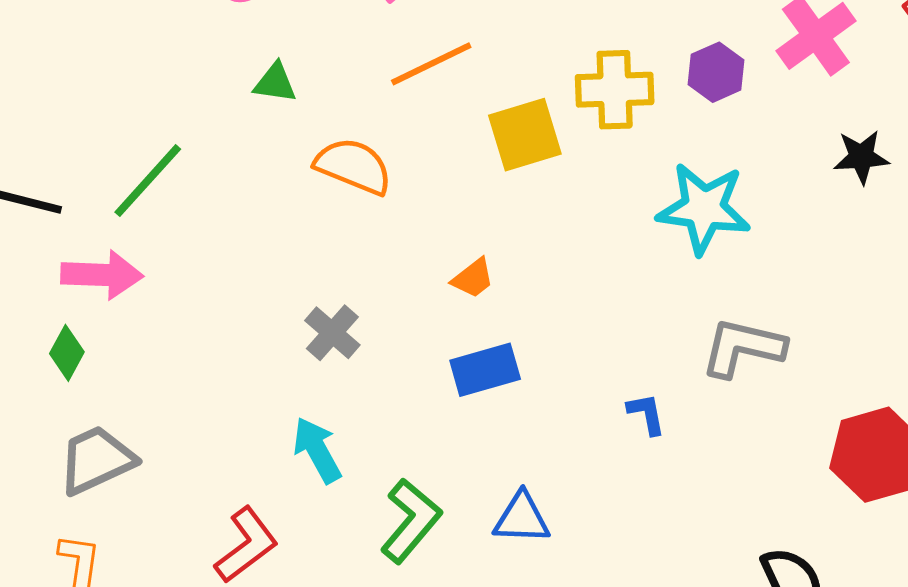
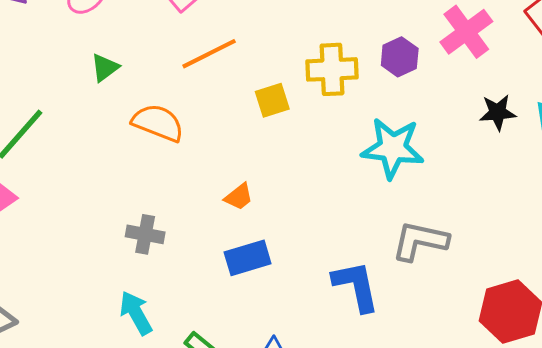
green triangle: (275, 83) -> (105, 68), turned -44
yellow square: (525, 135) -> (272, 100), size x0.7
gray cross: (332, 333) -> (145, 234), turned -30
blue L-shape: (647, 414) -> (356, 286), size x1.8

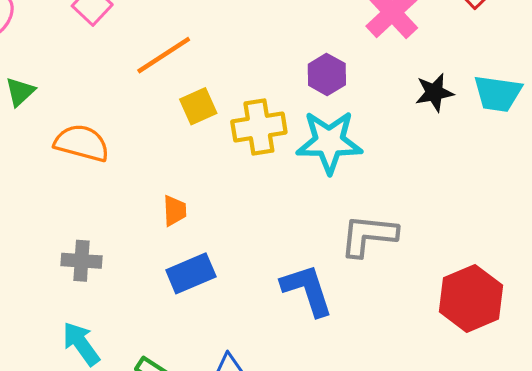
orange line: (209, 54) -> (164, 55), moved
purple hexagon: (400, 57) -> (327, 74), moved
yellow cross: (332, 69) -> (259, 127), moved
orange trapezoid: (239, 197) -> (175, 211), turned -48

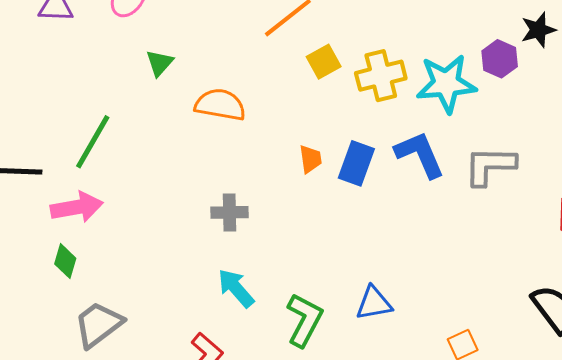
purple hexagon: (327, 74) -> (500, 59), moved
blue rectangle: (191, 273) -> (356, 163), moved, turned -42
blue L-shape: (307, 290) -> (420, 154), moved

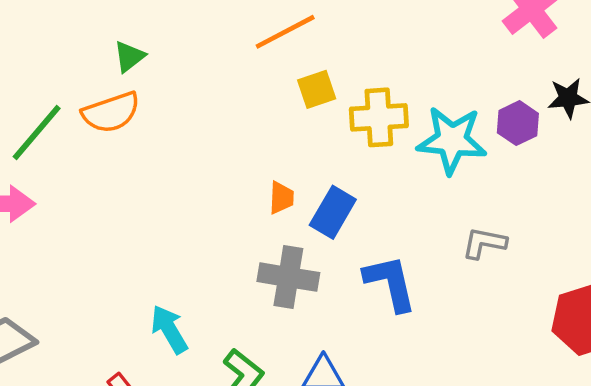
orange semicircle: (220, 105) -> (111, 112), moved, turned 141
blue L-shape: (420, 154) -> (390, 283), moved
gray L-shape: (490, 166) -> (484, 243), size x0.7
gray cross: (230, 212) -> (288, 277), moved, size x1.4

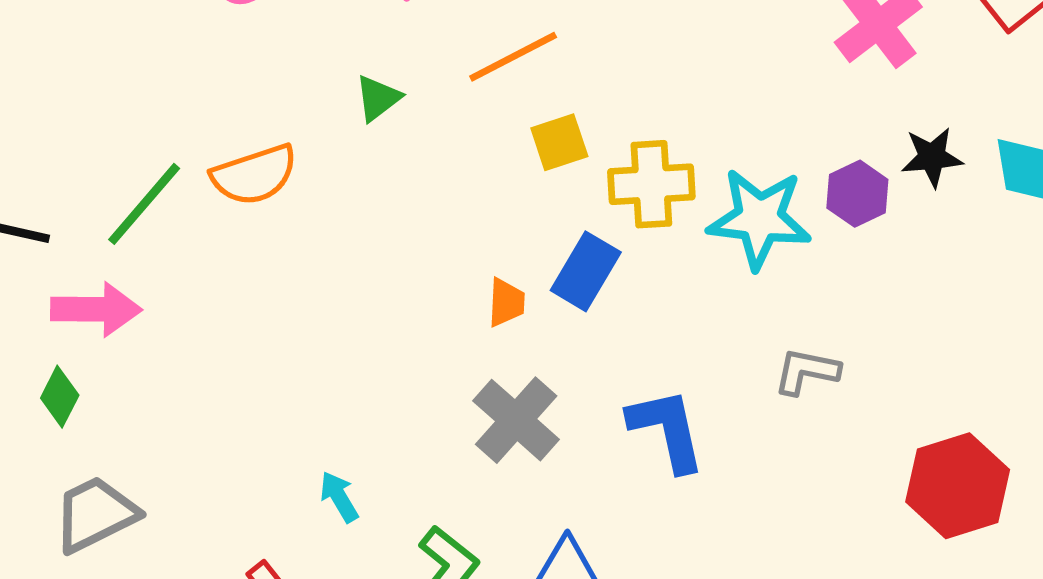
green triangle: (129, 57) -> (378, 98), moved
blue rectangle: (333, 212) -> (586, 271), moved
gray cross: (288, 277) -> (516, 420), turned 32
cyan arrow: (169, 329) -> (339, 497), size x0.7

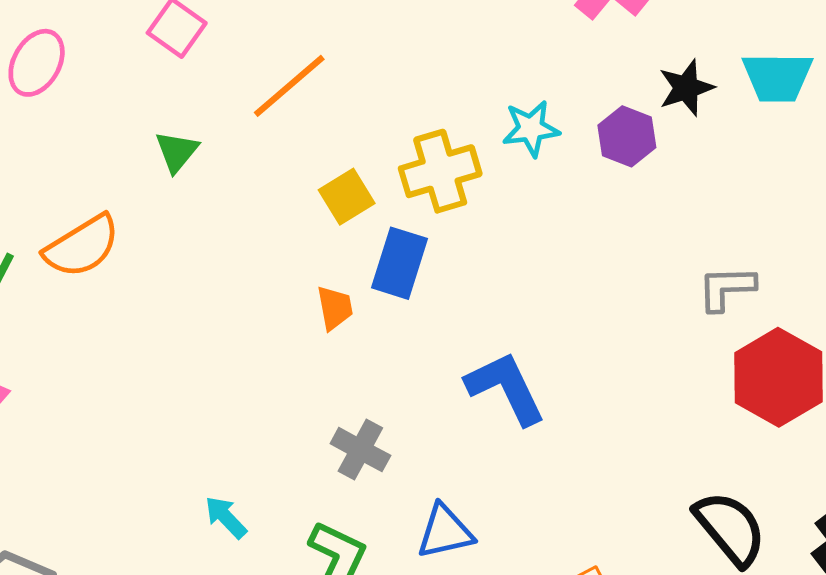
yellow square: (559, 142) -> (347, 197), moved
cyan star: (759, 219) -> (531, 129), moved, size x0.6
gray L-shape: (807, 371) -> (726, 288), moved
gray cross: (516, 420) -> (360, 450), moved, size x0.7

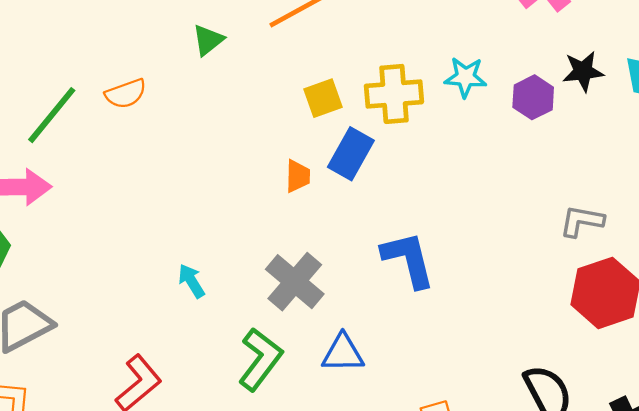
orange semicircle: (82, 246) -> (126, 94), size x0.7
gray cross: (360, 450) -> (295, 282), size x1.4
cyan arrow: (226, 517) -> (191, 281), moved

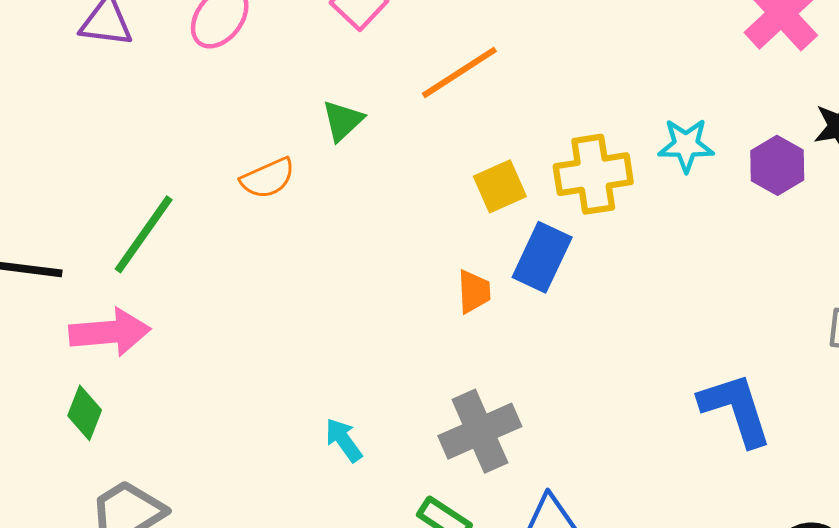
orange semicircle: (126, 94) -> (268, 178), moved
blue L-shape: (408, 259) -> (736, 409), moved
gray cross: (295, 282) -> (480, 431), turned 30

